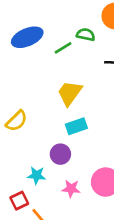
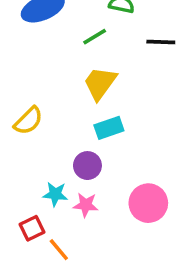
green line: (63, 48) -> (95, 37), moved
pink star: (71, 189) -> (86, 205), moved

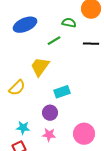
yellow trapezoid: (100, 83) -> (40, 67), moved
cyan star: (55, 194) -> (23, 128), moved

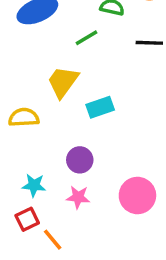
yellow semicircle: (17, 88) -> (24, 117), turned -138
cyan rectangle: (62, 92) -> (100, 107), moved

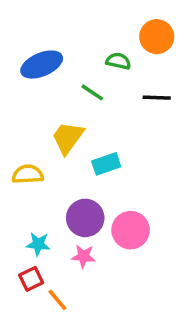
green line: (87, 38) -> (92, 92), turned 65
purple circle: (80, 160) -> (85, 218), size x1.4
pink circle: (137, 195) -> (131, 230), moved

